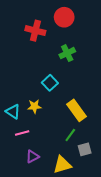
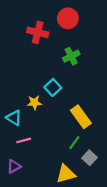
yellow star: (34, 106) -> (34, 103), moved
gray square: (85, 149) -> (90, 158), turned -32
purple triangle: (32, 157) -> (14, 166), moved

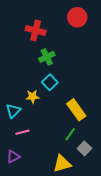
red circle: (68, 18) -> (77, 17), moved
green cross: (71, 56) -> (47, 57), moved
cyan triangle: (14, 118) -> (13, 111), turned 42

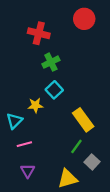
purple triangle: (13, 157) -> (28, 171), moved, turned -32

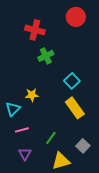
cyan square: (54, 90) -> (72, 81), moved
green line: (76, 146) -> (51, 138), moved

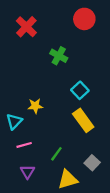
red cross: (35, 30) -> (26, 27), moved, turned 30
green cross: (46, 56) -> (59, 56), moved, turned -35

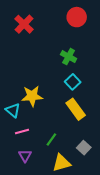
green cross: (59, 56) -> (69, 57), moved
yellow star: (35, 106) -> (32, 96), size x1.5
cyan triangle: (14, 122) -> (13, 110), turned -35

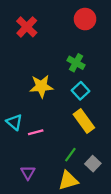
yellow star: (32, 96) -> (41, 86), moved
pink line: (22, 131) -> (36, 132), moved
green line: (51, 140) -> (70, 155), moved

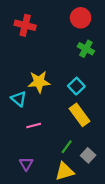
red cross: (27, 27) -> (25, 25), turned -30
green cross: (76, 63) -> (86, 49), moved
cyan triangle: (14, 122) -> (19, 99), moved

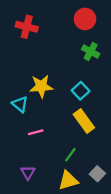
gray square: (88, 155) -> (97, 174), moved

